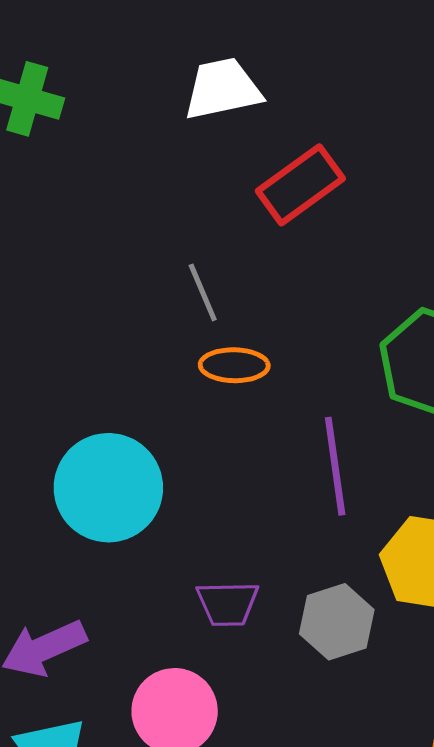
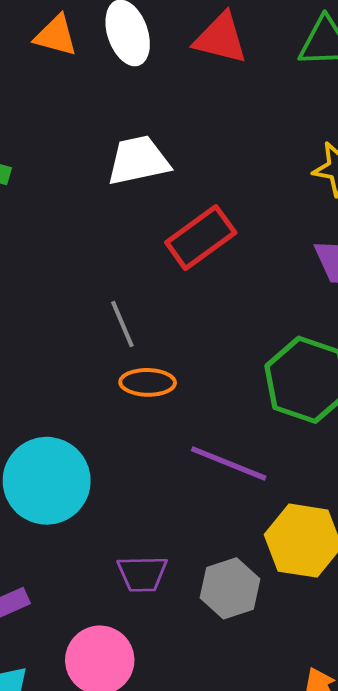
purple line: (335, 466) -> (229, 463), turned -60

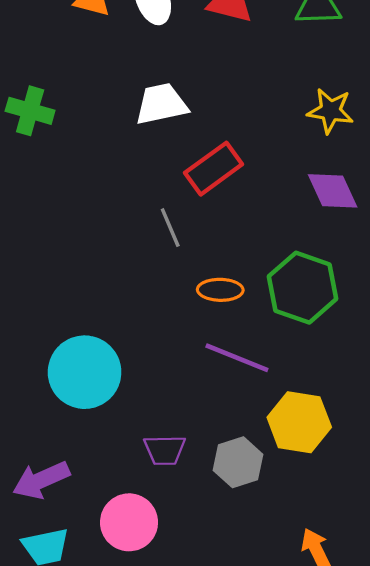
gray line: (122, 324) -> (170, 228), moved
orange ellipse: (148, 382) -> (220, 290), moved

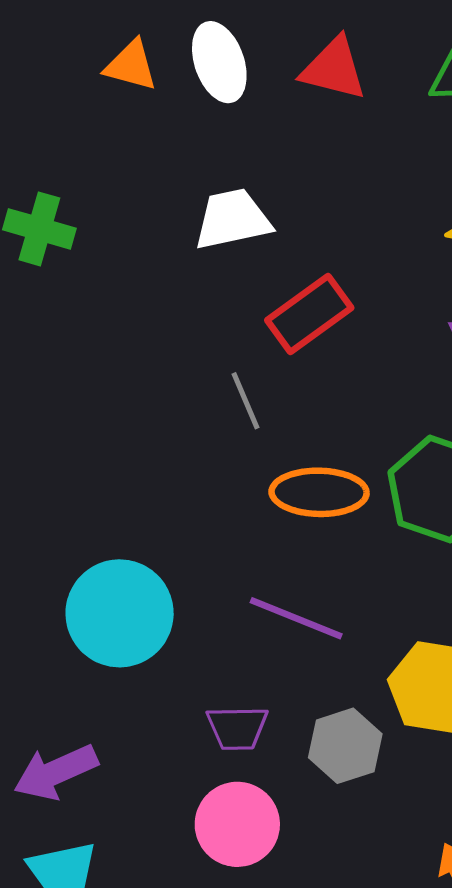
orange ellipse: (220, 290) -> (319, 492), size x1.4
purple line: (237, 358) -> (296, 618), moved
pink circle: (129, 522) -> (237, 824), moved

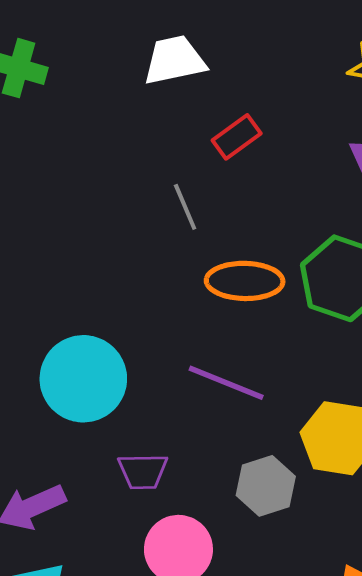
red rectangle: (309, 314) -> (237, 137), size x0.7
purple trapezoid: (237, 728) -> (143, 471), moved

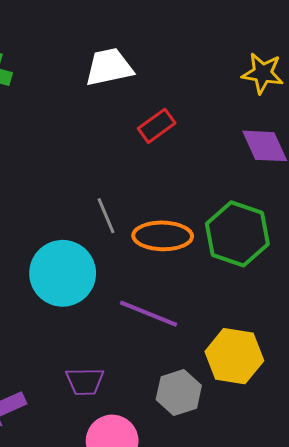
gray line: (185, 207) -> (106, 216), moved
cyan circle: (83, 379) -> (63, 273), moved

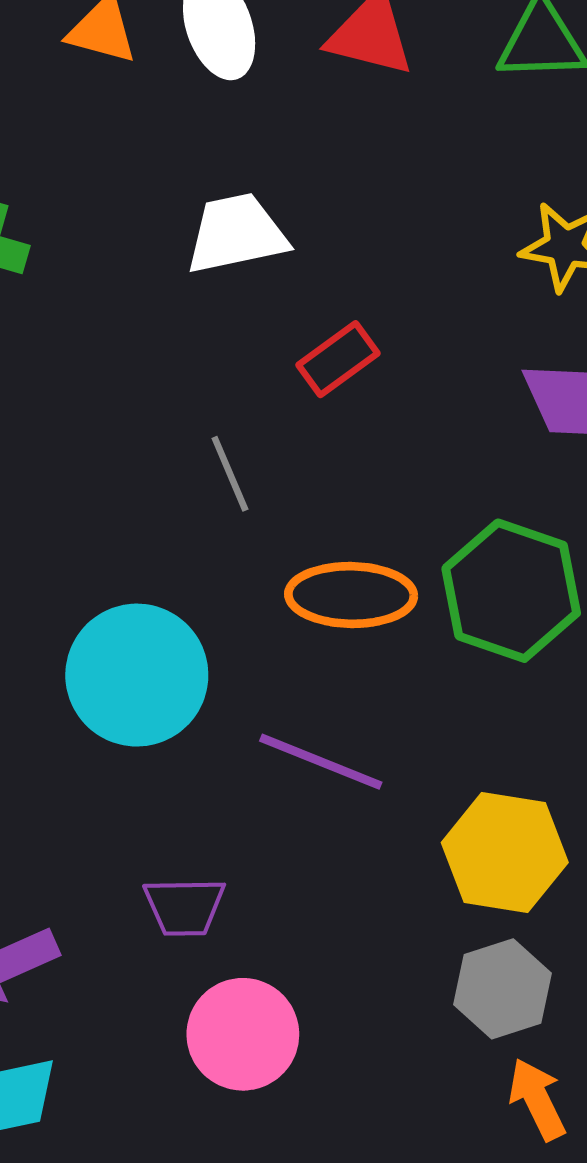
gray line: (106, 216) -> (230, 474), moved
gray hexagon: (179, 392) -> (503, 989), moved

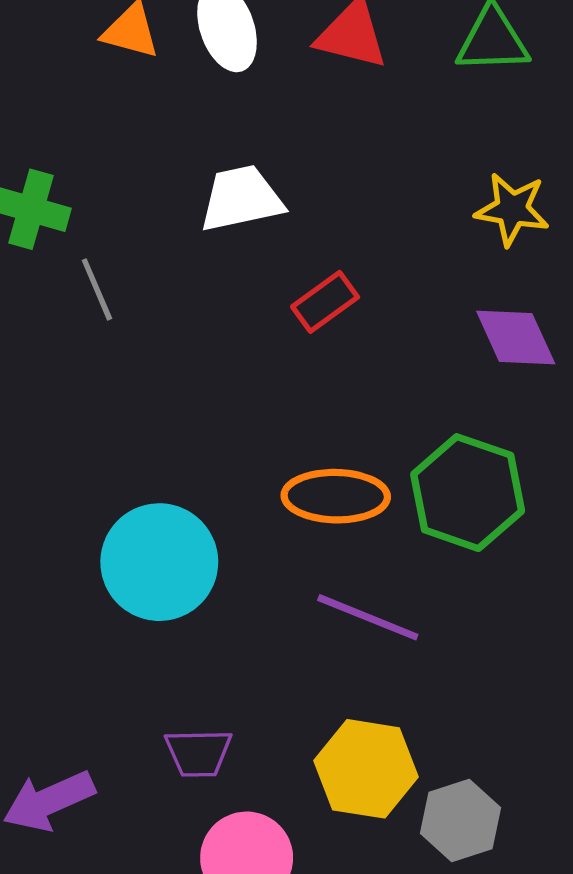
gray line: (230, 474) -> (97, 289), moved
purple line: (321, 762) -> (368, 617), moved
yellow hexagon: (505, 853) -> (366, 769), moved

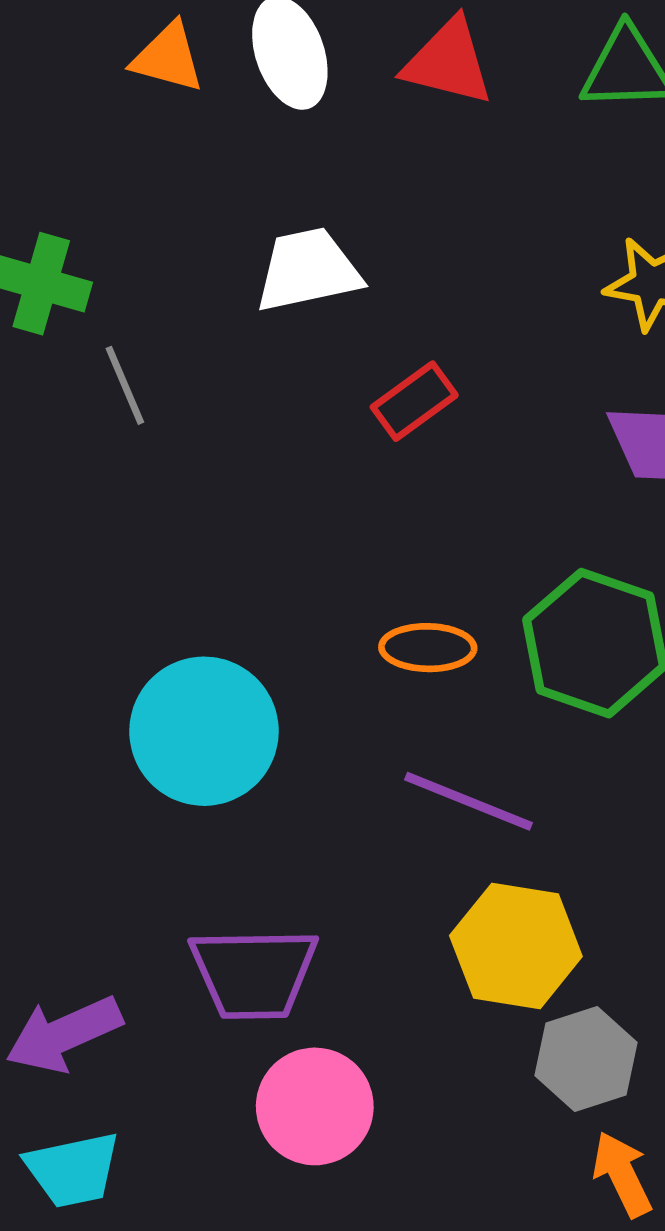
orange ellipse: (336, 496) -> (428, 648), size x0.7
purple trapezoid: (198, 753) -> (254, 973), size x1.5
yellow hexagon: (366, 769) -> (516, 946), moved

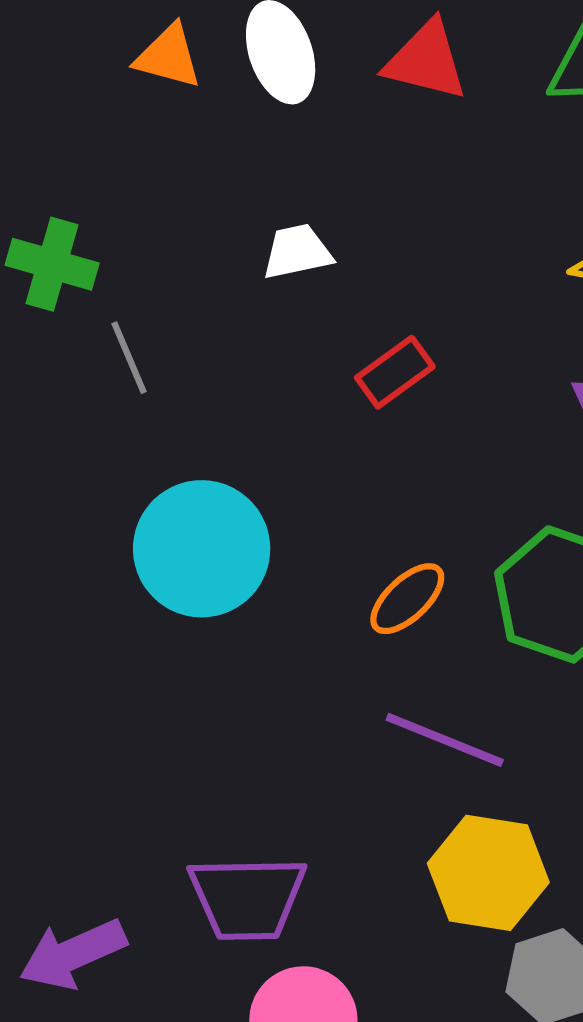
white trapezoid: (308, 270) -> (297, 252), size x0.7
orange ellipse: (428, 648) -> (407, 599), turned -44
cyan circle: (204, 731) -> (202, 549), moved

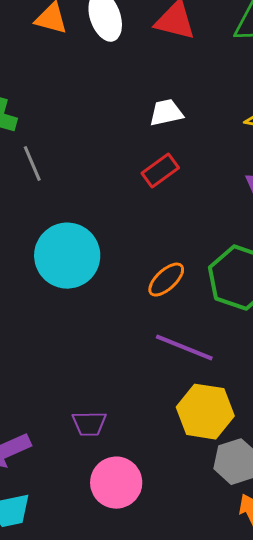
white trapezoid: (297, 252) -> (166, 113), moved
purple trapezoid: (247, 898) -> (89, 424), size x0.6

